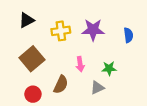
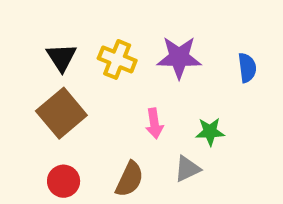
black triangle: (27, 20) -> (61, 57), moved, turned -35
yellow cross: (61, 31) -> (117, 59), turned 30
brown semicircle: (61, 85) -> (130, 179), moved

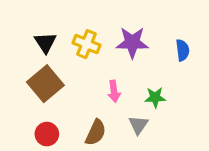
gray triangle: (187, 169) -> (138, 125), turned -30

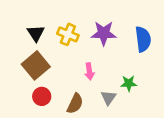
blue semicircle: (183, 50) -> (143, 39), size x1.5
green star: (155, 97) -> (129, 83), moved
red circle: (47, 134) -> (42, 96), moved

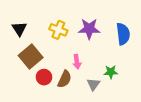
black triangle: (36, 33) -> (19, 29), moved
red circle: (42, 96) -> (44, 77), moved
brown semicircle: (75, 104) -> (65, 79), moved

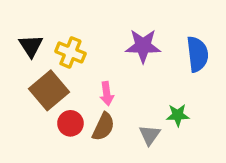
yellow cross: (58, 30) -> (70, 52), moved
pink arrow: (77, 62) -> (107, 94), moved

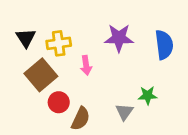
yellow cross: (70, 52) -> (59, 43), turned -30
pink arrow: (107, 94) -> (86, 65), moved
brown semicircle: (103, 127) -> (81, 119), moved

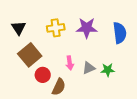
yellow cross: (59, 43) -> (56, 28), moved
pink arrow: (86, 65) -> (70, 63), moved
gray triangle: (124, 112) -> (89, 68), moved, turned 32

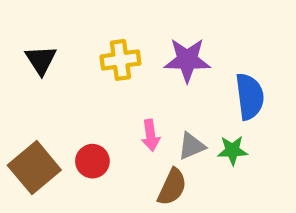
blue semicircle: (120, 33) -> (250, 97), moved
brown square: (30, 55) -> (34, 168), moved
brown semicircle: (59, 87) -> (172, 187), moved

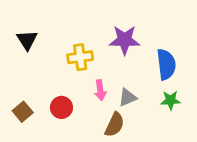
yellow cross: (120, 60) -> (80, 57), moved
green star: (232, 150) -> (171, 100), moved
brown square: (34, 168) -> (23, 112), size x0.6

